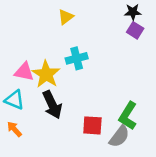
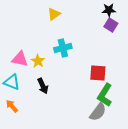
yellow star: (46, 74) -> (38, 61), size x0.6
black arrow: (52, 105) -> (43, 86), size x0.7
red square: (92, 125) -> (98, 73), moved

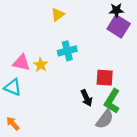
purple square: (111, 25) -> (119, 26), size x1.5
black arrow: (43, 86) -> (87, 98), moved
orange arrow: (12, 106) -> (13, 124), moved

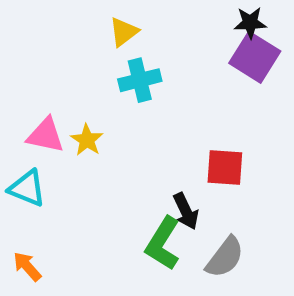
cyan cross: (67, 51) -> (140, 80), moved
green L-shape: (112, 101) -> (163, 243), moved

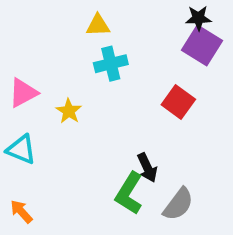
yellow triangle: (124, 32) -> (98, 25), turned 35
pink triangle: (46, 135) -> (23, 93), moved, turned -40
red square: (225, 168) -> (178, 102), moved, turned 32

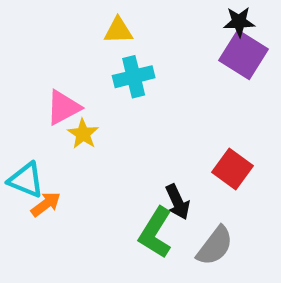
pink triangle: (23, 93) -> (63, 107), moved
red square: (178, 102) -> (233, 169), moved
orange arrow: (21, 212) -> (46, 204), moved, turned 95

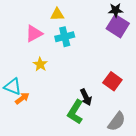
pink triangle: (63, 107) -> (34, 34), moved
gray semicircle: (215, 246) -> (117, 122), moved

